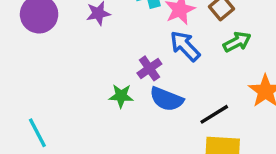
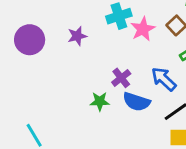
blue arrow: (185, 46) -> (164, 79), moved

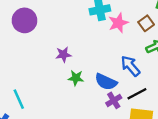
purple star: (77, 36) -> (63, 55), moved
purple cross: (121, 78) -> (114, 100), moved

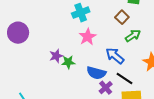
pink star: (118, 23) -> (88, 37), moved
green star: (76, 78) -> (68, 62), moved
black line: (137, 94) -> (125, 78), turned 72

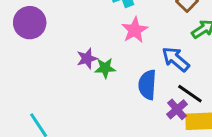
blue semicircle: (96, 73) -> (147, 85), turned 78
purple cross: (106, 88) -> (177, 109), moved

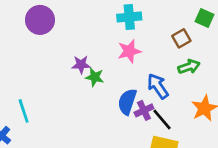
purple cross: (177, 109) -> (144, 110), moved

